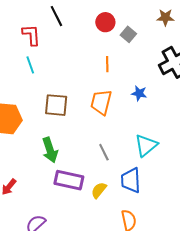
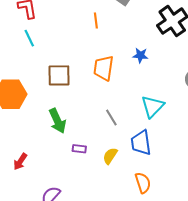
orange line: (107, 64) -> (96, 21), moved
purple rectangle: (69, 180) -> (79, 149), size x0.5

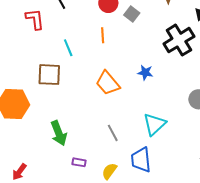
cyan line: (29, 38) -> (68, 48), moved
orange trapezoid: (104, 68) -> (108, 83), turned -52
brown square: (59, 75) -> (49, 75), moved

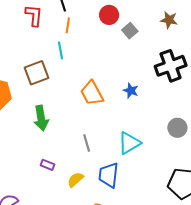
orange line: (103, 35) -> (68, 25), moved
brown square: (49, 75) -> (37, 73), turned -35
green arrow: (59, 133) -> (41, 118), moved

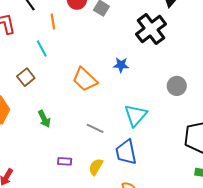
orange line: (68, 25) -> (53, 22), moved
brown square: (37, 73) -> (26, 77), size x0.7
green arrow: (41, 118) -> (44, 119), size x0.7
gray line: (87, 143) -> (95, 128), turned -30

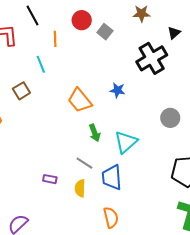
green arrow: (44, 119) -> (95, 133), moved
gray line: (95, 128) -> (84, 163), moved
yellow semicircle: (96, 167) -> (80, 188), turned -36

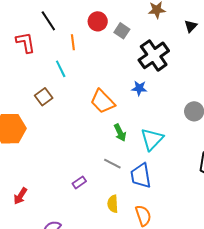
black cross: (152, 58) -> (154, 55), moved
purple rectangle: (50, 179) -> (79, 182), turned -40
yellow semicircle: (80, 188) -> (113, 204), moved

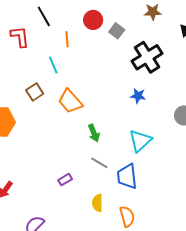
blue star: (139, 88) -> (138, 96), moved
orange trapezoid: (102, 101) -> (70, 101), moved
green arrow: (120, 133) -> (94, 133), moved

